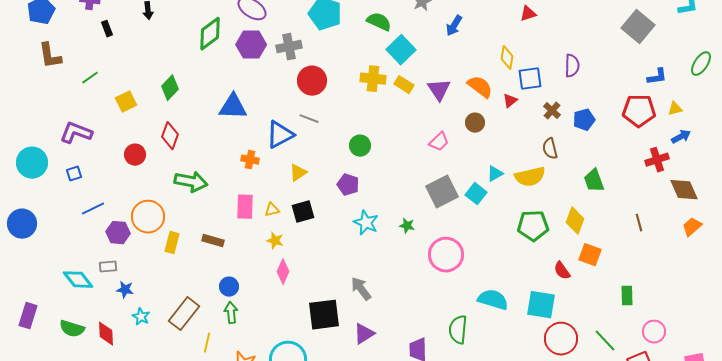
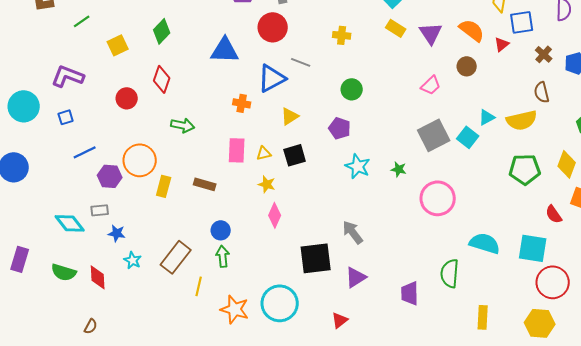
yellow cross: (373, 79) -> (342, 35), moved, size x0.7
red circle: (312, 81) -> (273, 27), moved
green arrow: (191, 182) -> (183, 125), size x0.7

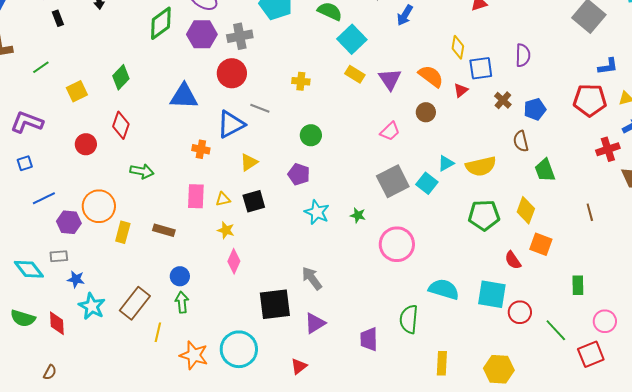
brown semicircle: (542, 92) -> (521, 141), moved
cyan star: (133, 260) -> (92, 306), size x1.5
red circle: (553, 282) -> (520, 312), moved, size x0.7

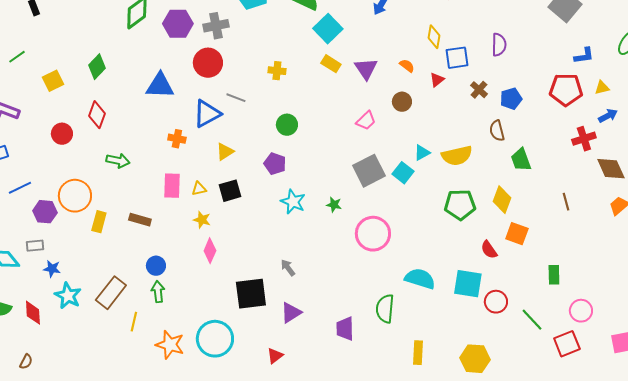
orange semicircle: (431, 76) -> (407, 66), size x0.6
gray arrow: (312, 278) -> (288, 268), size x0.7

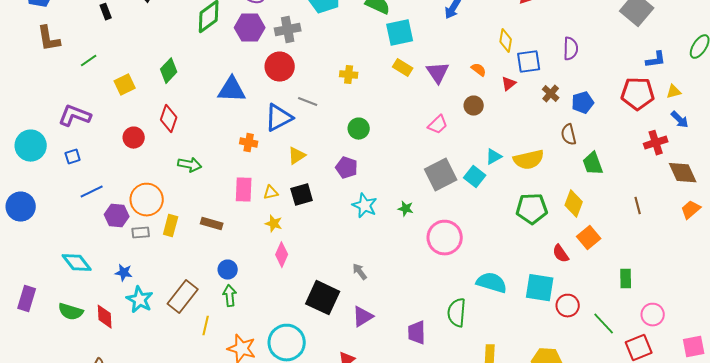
cyan square: (328, 29) -> (400, 33), turned 32
blue arrow: (608, 116) -> (680, 120), turned 72
orange square: (517, 234) -> (589, 238), turned 30
gray rectangle: (35, 246) -> (141, 233), moved
black square: (251, 294) -> (323, 298), turned 32

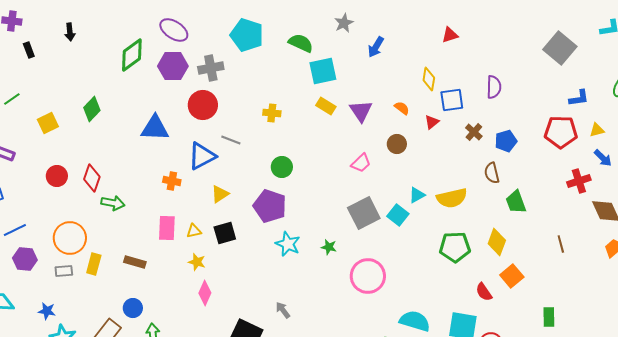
red diamond: (169, 119) -> (92, 178), moved
purple pentagon: (347, 168) -> (270, 206), size x1.5
purple hexagon: (117, 216) -> (25, 259), moved
blue circle: (228, 270) -> (133, 308), moved

